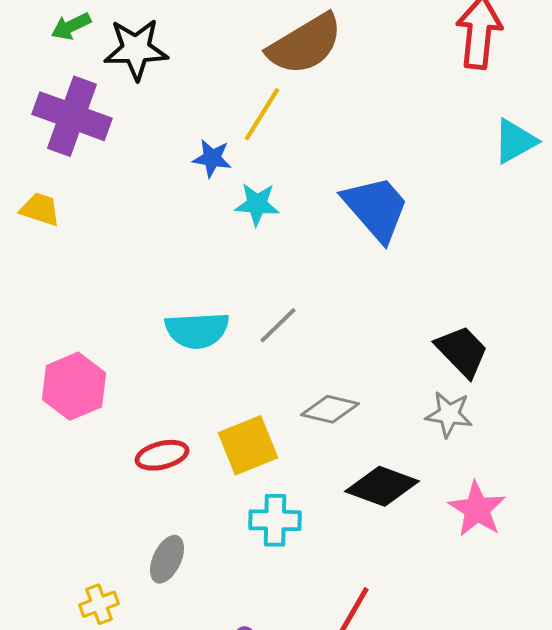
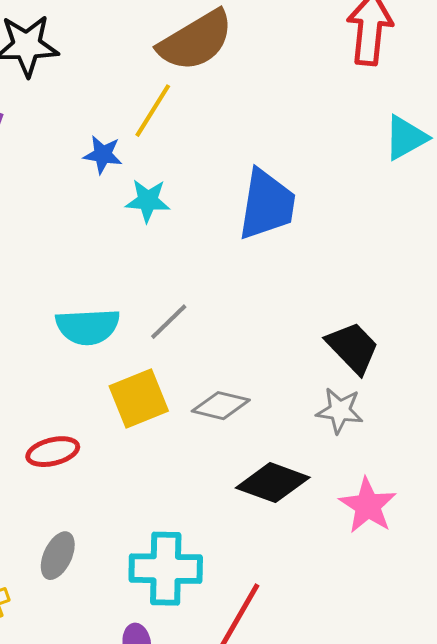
blue trapezoid: (376, 208) -> (267, 205), turned 50
yellow square: (248, 445) -> (139, 399), moved
cyan cross: (275, 520) -> (166, 569), moved, size x1.4

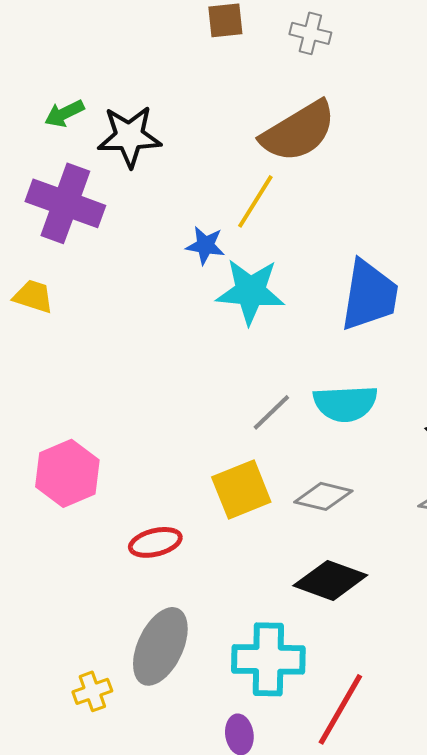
cyan star: (148, 201) -> (250, 291), size x1.5
cyan semicircle: (88, 327) -> (345, 403), moved
black diamond: (273, 483) -> (330, 580), moved
gray ellipse: (58, 556) -> (160, 646), size x1.6

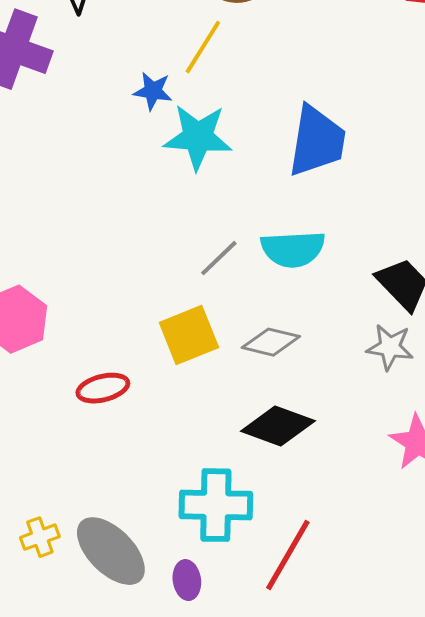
gray ellipse: (160, 646) -> (111, 551), moved, turned -70

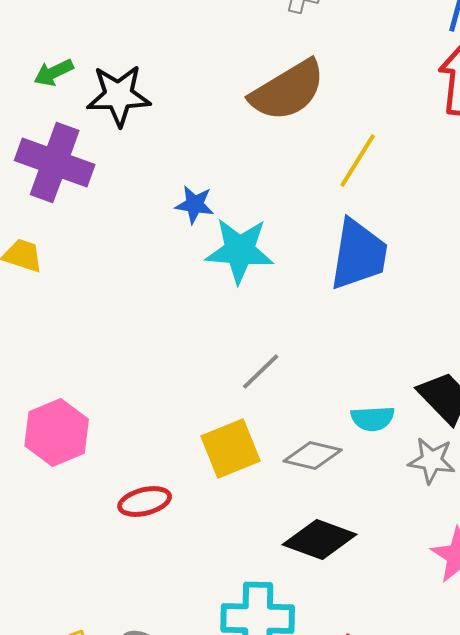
yellow line: (203, 47) -> (358, 160), moved
cyan semicircle: (293, 249) -> (373, 418), moved, size x0.7

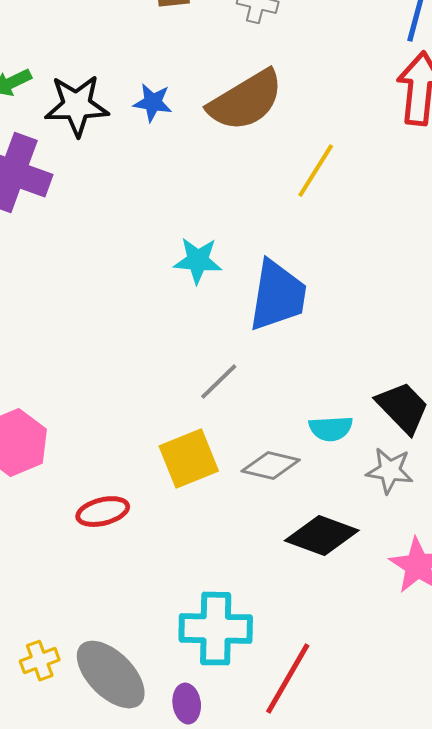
blue star: (195, 204) -> (153, 103), moved
cyan star: (240, 250) -> (198, 261), size x0.7
blue trapezoid: (359, 254) -> (278, 296), moved
black diamond: (320, 540) -> (322, 536), moved

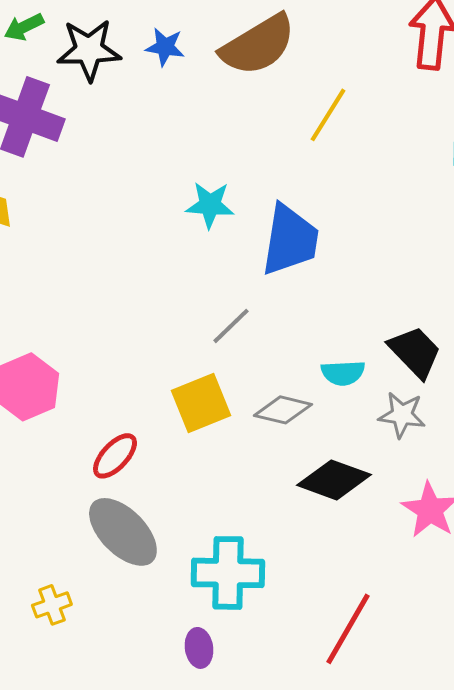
red ellipse: (103, 512) -> (115, 456), turned -33
gray ellipse: (111, 675) -> (123, 532), moved
red line: (288, 679) -> (348, 629), moved

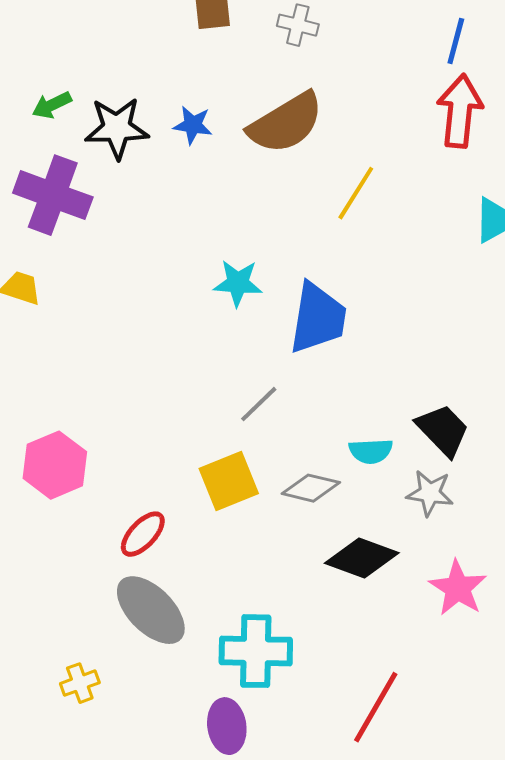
purple ellipse: (199, 648) -> (227, 726), size x1.4

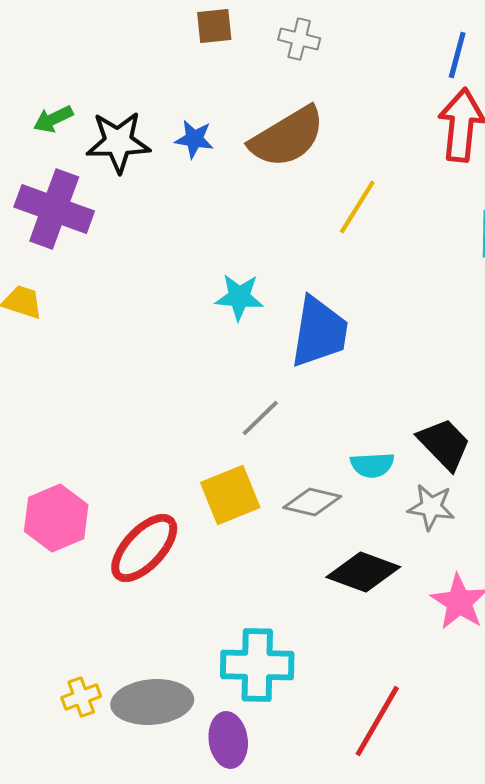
pink hexagon: (55, 465) -> (56, 518), moved
red ellipse: (143, 534) -> (144, 548), size x1.5
gray ellipse: (151, 610) -> (152, 702), moved, turned -50

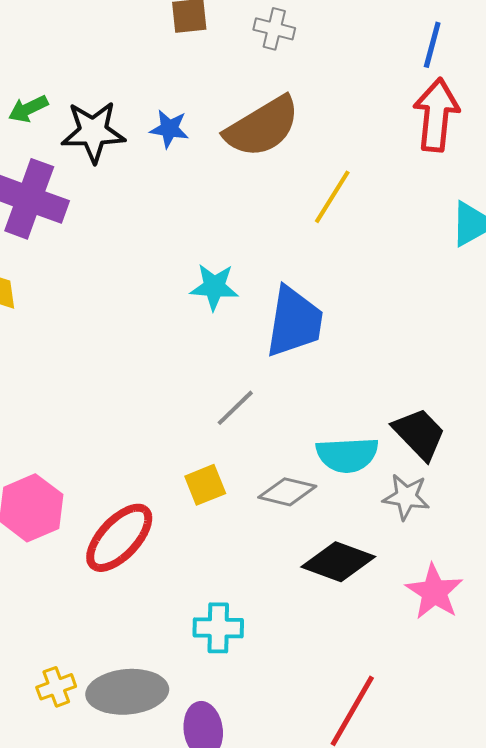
cyan semicircle: (372, 465) -> (347, 455), size x1.4
yellow square: (230, 495) -> (205, 485), size x0.7
cyan cross: (257, 665) -> (218, 628), moved, size x0.7

